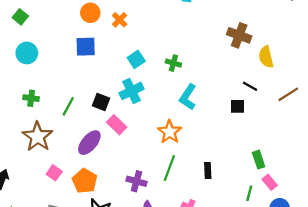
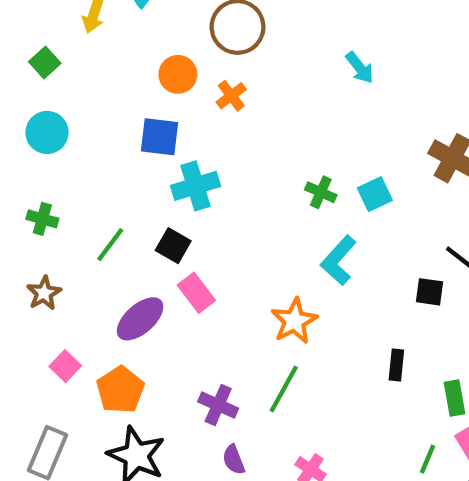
cyan square: (136, 59) -> (375, 194), moved
cyan cross: (132, 91) -> (195, 186), moved
brown star: (38, 137) -> (44, 293), size x0.6
black rectangle: (208, 170) -> (396, 365), moved

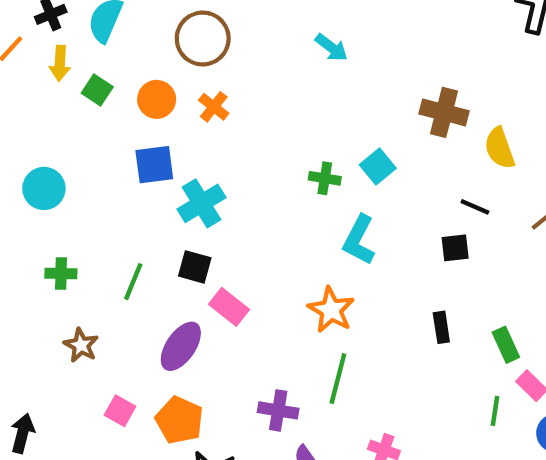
green square: (45, 62) -> (97, 90), moved

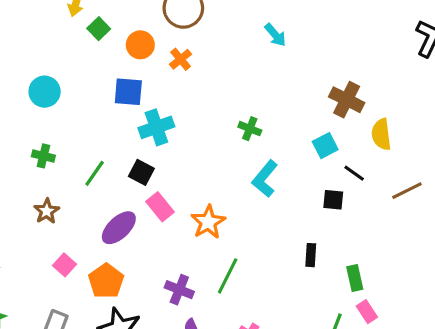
cyan square: (378, 167) -> (325, 146), moved
orange star: (331, 310) -> (208, 222), moved

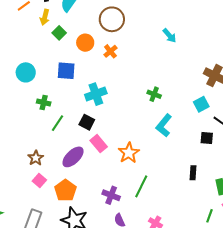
blue square: (128, 92) -> (66, 71), moved
green cross: (43, 156) -> (44, 103), moved
brown star: (47, 211) -> (36, 158), moved

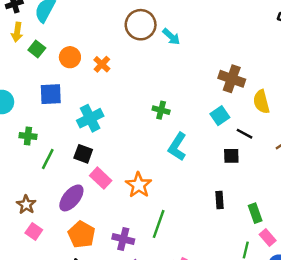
brown circle: (112, 19) -> (141, 25), moved
orange pentagon: (65, 190) -> (82, 235), moved

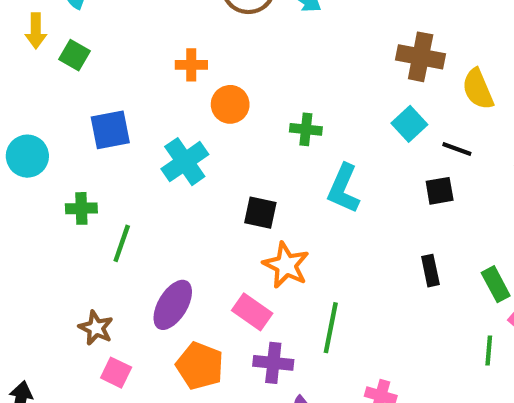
orange circle: (70, 57) -> (230, 104), moved
orange cross: (102, 64) -> (191, 65), turned -35
black square: (83, 154) -> (260, 213), moved
pink rectangle: (101, 178) -> (252, 312), moved

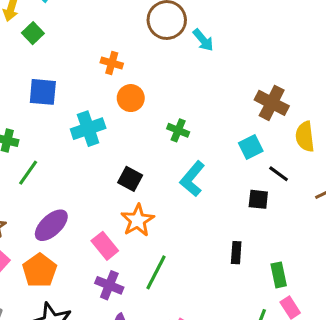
orange pentagon: (200, 366) -> (40, 270), moved

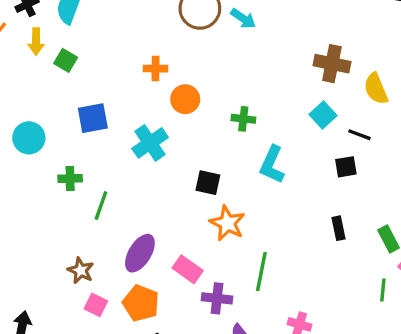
pink rectangle: (105, 246) -> (188, 269), moved

